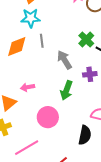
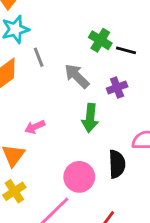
pink circle: (48, 117) -> (79, 177), moved
black semicircle: (85, 135) -> (117, 164), moved

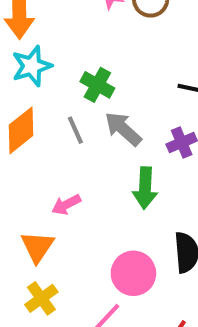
green cross: (100, 40) -> (97, 85), moved
gray line: (39, 57) -> (75, 130), moved

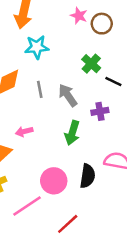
cyan star: (32, 66) -> (37, 47), moved
green cross: (97, 85) -> (91, 64), moved

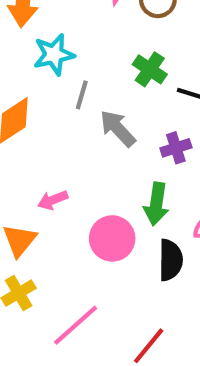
gray line: (40, 89) -> (82, 95), moved, turned 35
green arrow: (72, 133) -> (156, 204), moved
pink circle: (54, 181) -> (112, 238), moved

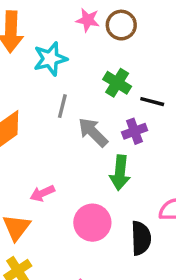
cyan star: (54, 54) -> (50, 59), moved
purple cross: (176, 148) -> (135, 131), moved
green arrow: (156, 204) -> (120, 173), moved

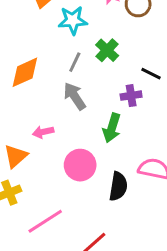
green cross: (117, 83) -> (107, 50), moved
gray arrow: (93, 132) -> (75, 96), moved

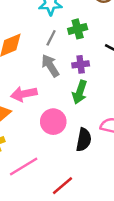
green cross: (107, 50) -> (78, 29), turned 30
purple cross: (131, 96) -> (81, 64), moved
pink arrow: (43, 132) -> (24, 94), size x1.5

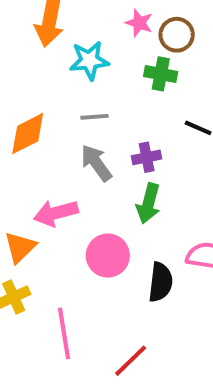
green cross: (78, 29) -> (161, 74), moved, turned 30
gray line: (51, 38) -> (95, 117), turned 63
pink line: (24, 166) -> (64, 333), turned -64

